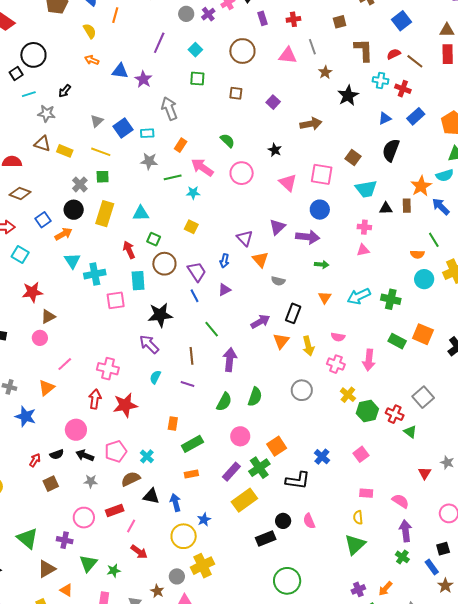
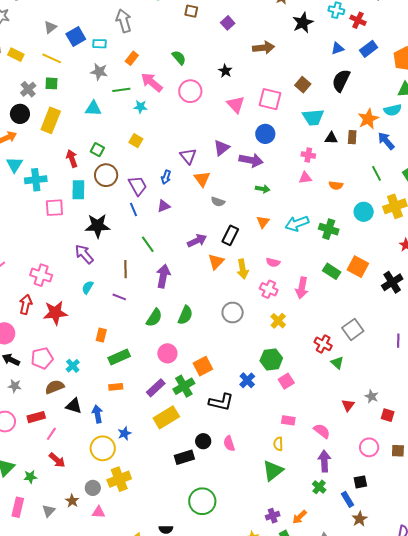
cyan triangle: (141, 213) -> (93, 108), moved
orange semicircle: (417, 254) -> (336, 185), moved
green hexagon: (367, 411) -> (271, 359), moved

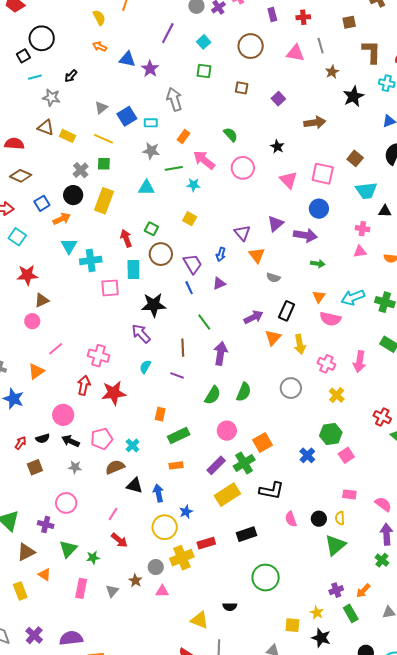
pink semicircle: (273, 262) -> (330, 319), moved, size x1.5
black L-shape: (221, 402) -> (271, 491), moved
red rectangle: (36, 417) -> (206, 543), moved
black circle: (203, 441) -> (319, 519), moved

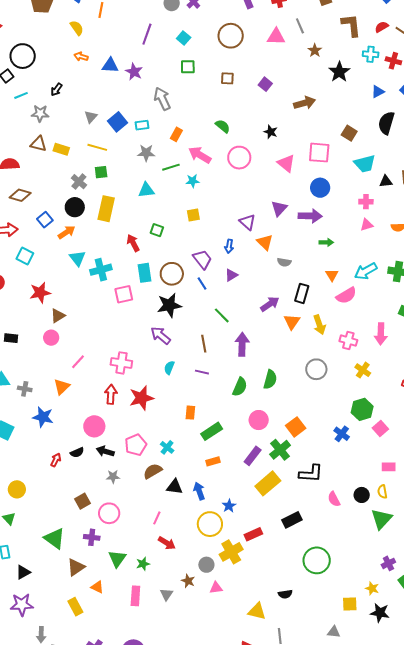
yellow square: (190, 219) -> (193, 215), turned -32
brown circle: (161, 254) -> (172, 274), moved
pink semicircle: (330, 319) -> (346, 295), turned -35
brown square: (35, 467) -> (83, 501), moved

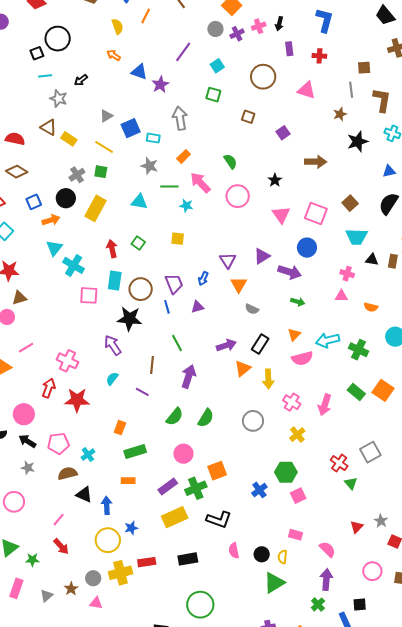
gray line: (300, 26) -> (351, 90), moved
cyan cross: (101, 270) -> (74, 265), turned 30

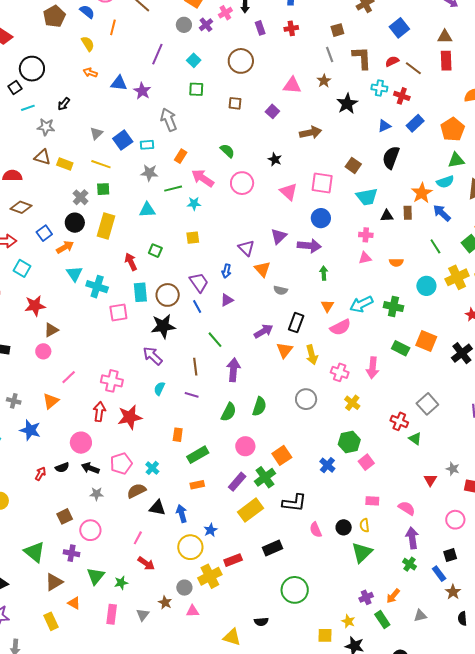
pink triangle: (306, 90) -> (292, 85), moved
green arrow: (298, 302) -> (324, 273), turned -96

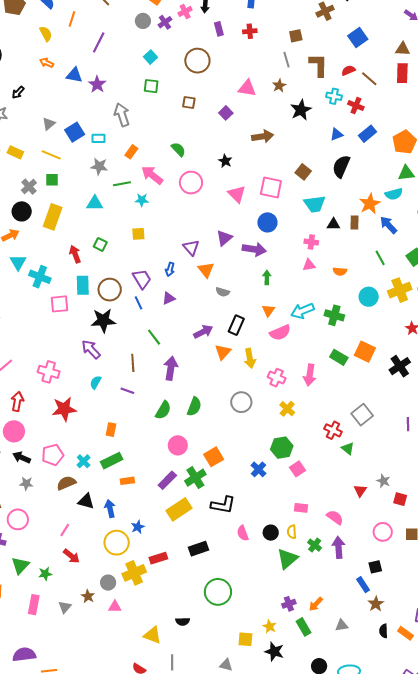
purple line: (157, 54) -> (99, 42), moved
red arrow: (99, 412) -> (17, 401), moved
green rectangle: (198, 455) -> (112, 461), moved
green cross: (410, 564) -> (315, 545), moved

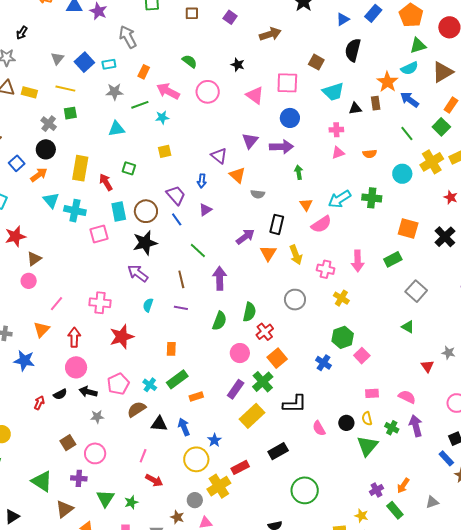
yellow rectangle: (53, 217) -> (80, 168), moved
green rectangle: (339, 357) -> (393, 259), moved, turned -48
red cross: (333, 430) -> (265, 332), moved, turned 36

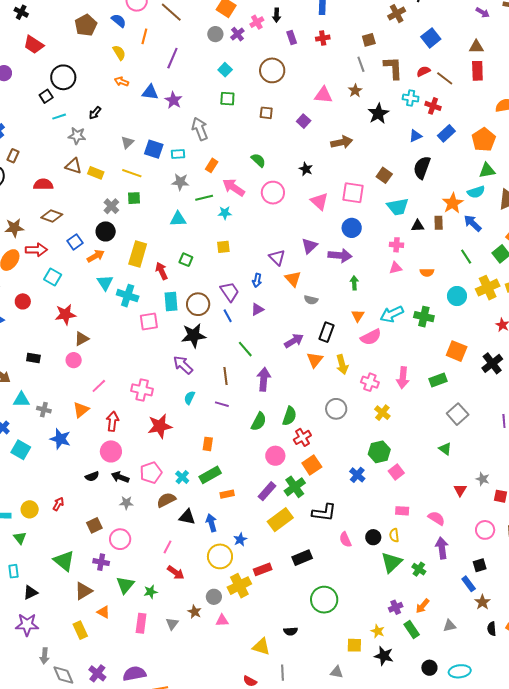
blue square: (84, 62) -> (154, 149), turned -36
red arrow: (39, 403) -> (58, 504), moved
green cross: (392, 428) -> (419, 569), moved

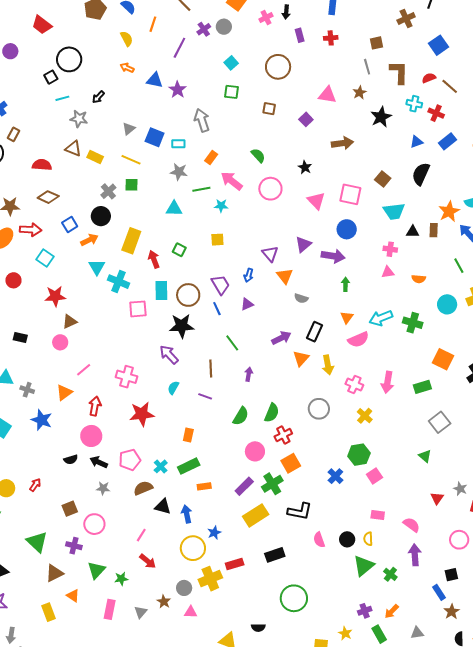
purple cross: (237, 34) -> (204, 29), moved
purple arrow: (264, 379) -> (249, 374), size x0.6

